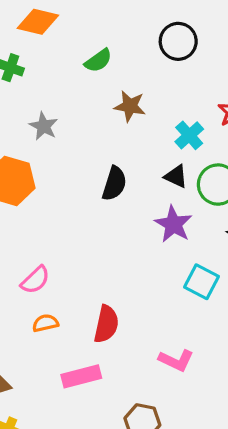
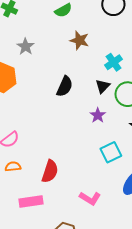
black triangle: (176, 176) -> (103, 86), turned 42
purple star: (173, 224) -> (98, 115), size x0.7
cyan square: (201, 282) -> (111, 152), turned 30

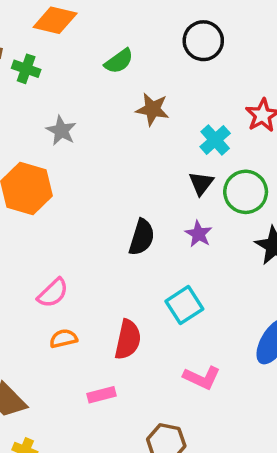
black semicircle: (65, 86) -> (142, 237), moved
cyan square: (111, 152) -> (184, 305), moved
pink rectangle: (31, 202) -> (101, 395), size x0.7

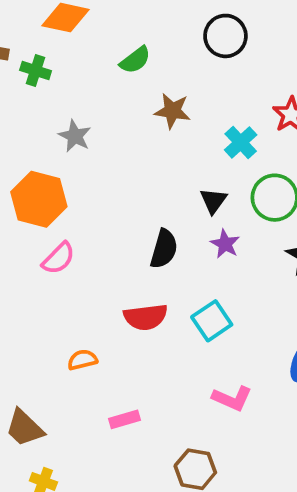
black triangle: (201, 183) -> (213, 201), moved
pink semicircle: (53, 293) -> (59, 258), moved
red semicircle: (128, 340) -> (146, 317), moved, turned 72

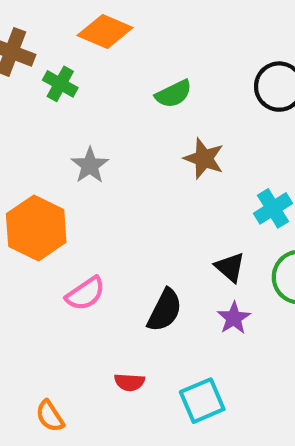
black triangle: (213, 201) -> (230, 267), turned -36
pink semicircle: (59, 258) -> (85, 294), moved
red semicircle: (146, 317) -> (129, 382), size x0.6
orange semicircle: (82, 360) -> (50, 416), turned -120

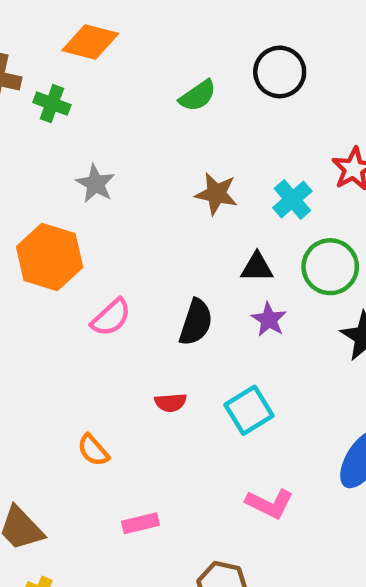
green semicircle: (174, 94) -> (198, 96), moved
brown star: (204, 159) -> (216, 194), moved
black triangle: (230, 267) -> (257, 267), turned -32

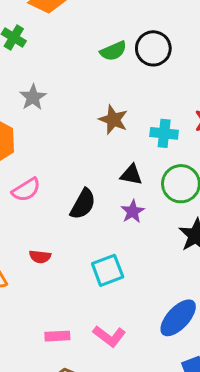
black circle: (280, 72) -> (153, 48), moved
cyan cross: (292, 199) -> (164, 133), turned 36
red semicircle: (171, 403) -> (40, 257), moved
pink rectangle: (140, 523) -> (57, 336), moved

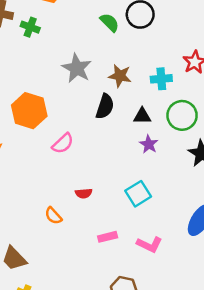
green semicircle: (113, 51) -> (110, 23), turned -100
gray star: (33, 97) -> (77, 68), moved, size x1.4
black semicircle: (83, 204) -> (105, 106), moved
pink rectangle: (57, 336) -> (108, 237), moved

